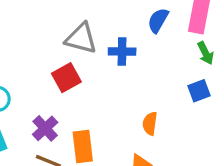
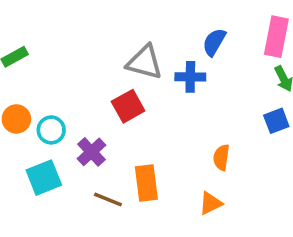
blue semicircle: (158, 20) -> (214, 42), moved
purple cross: (45, 128) -> (91, 152), moved

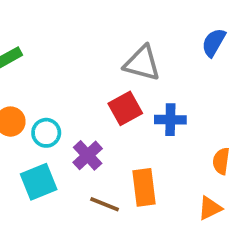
blue cross: (190, 77) -> (170, 120), moved

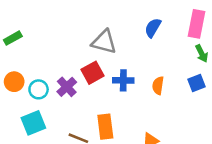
purple cross: (88, 155) -> (67, 87), moved
orange semicircle: (221, 161) -> (158, 86), moved

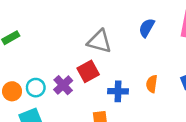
blue cross: (123, 80) -> (118, 91), moved
orange circle: (14, 82) -> (12, 91), moved

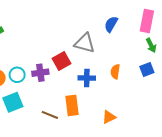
gray triangle: (99, 41) -> (85, 43), moved
purple cross: (63, 85) -> (40, 73), turned 35

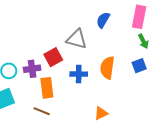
orange semicircle: (115, 72) -> (107, 68), size x1.5
orange rectangle: (72, 105) -> (47, 88), moved

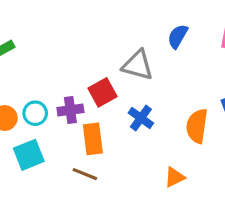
orange semicircle: (107, 68) -> (197, 126), moved
blue cross: (79, 74) -> (141, 118), turned 35

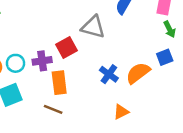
blue cross: (141, 118) -> (109, 74), moved
orange semicircle: (197, 126) -> (138, 73), turned 45

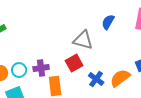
red square: (66, 48) -> (74, 63), moved

